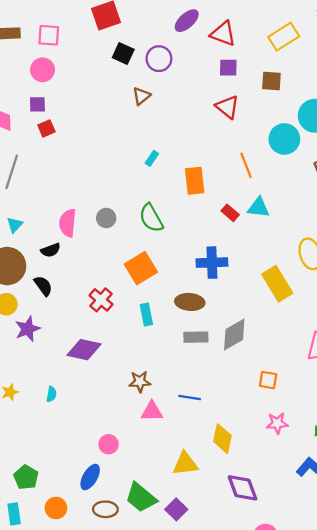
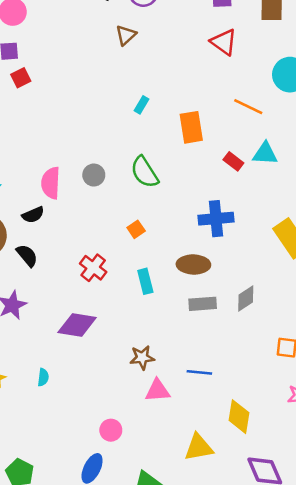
orange line: (246, 165) -> (248, 107), turned -40
orange square: (141, 268) -> (136, 229), size x0.5
gray diamond: (234, 335) -> (246, 298), size x0.7

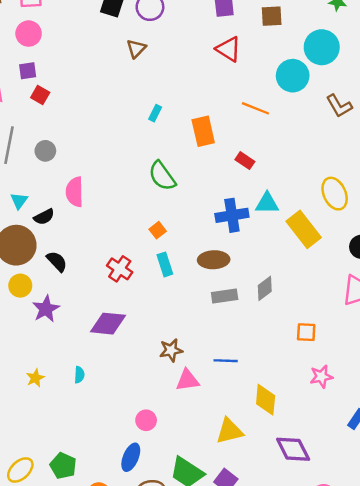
red square: (21, 78) -> (40, 95), turned -30
cyan triangle: (265, 154) -> (267, 203), moved
gray circle: (94, 175) -> (45, 151), moved
black semicircle: (33, 215) -> (44, 217), moved
cyan rectangle: (145, 281) -> (165, 264), moved

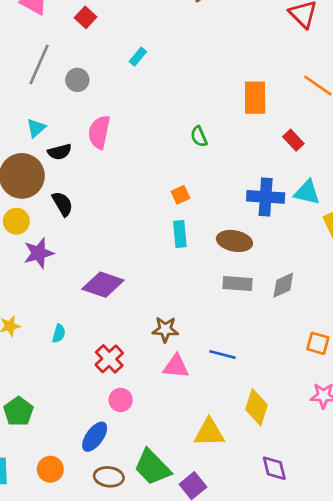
cyan rectangle: (155, 113) -> (138, 57), moved
green semicircle: (162, 176) -> (199, 137), size x0.6
red cross: (120, 269) -> (109, 359), moved
purple diamond: (293, 449) -> (274, 468), size x0.7
green pentagon: (63, 466) -> (18, 411), moved

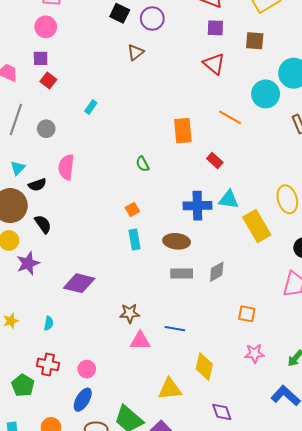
red cross: (109, 359) -> (48, 364), moved, turned -30
pink circle: (121, 400) -> (87, 369), moved

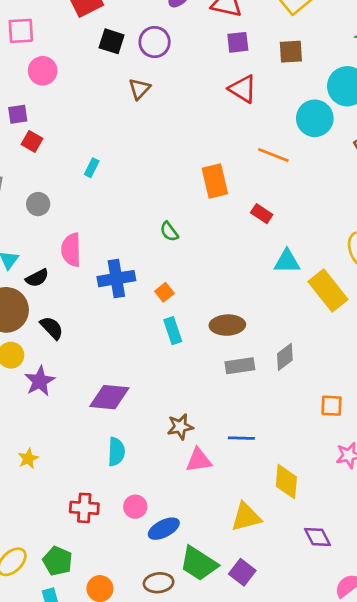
pink circle: (46, 27) -> (43, 71), moved
blue cross: (197, 206) -> (116, 279), moved
cyan semicircle: (49, 323) -> (116, 452), moved, size x1.5
green pentagon: (23, 385) -> (58, 561), moved
blue ellipse: (83, 400) -> (164, 529), moved, turned 40

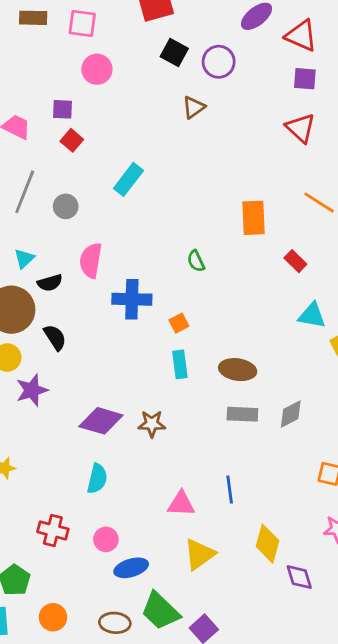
cyan rectangle: (92, 168) -> (128, 179), size x1.6
brown star: (180, 427) -> (152, 424), moved
blue line: (241, 438) -> (230, 489), turned 70
yellow triangle: (246, 517) -> (199, 554), moved, turned -32
purple diamond: (317, 537) -> (299, 577), moved

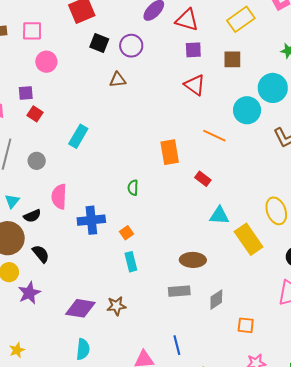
brown triangle: (194, 107) -> (118, 80), turned 36
green semicircle: (196, 261) -> (133, 188), turned 35
brown ellipse: (238, 370) -> (193, 260), moved
gray diamond: (291, 414) -> (216, 300), moved

